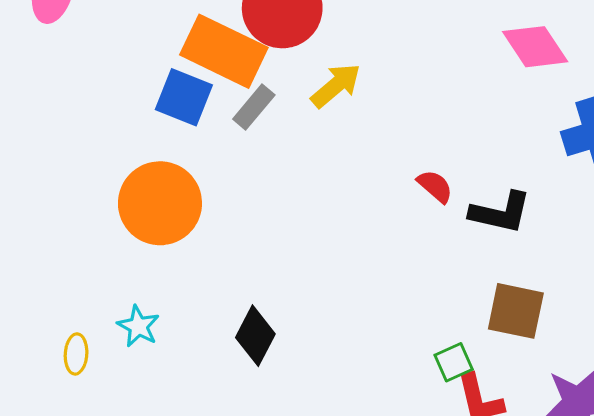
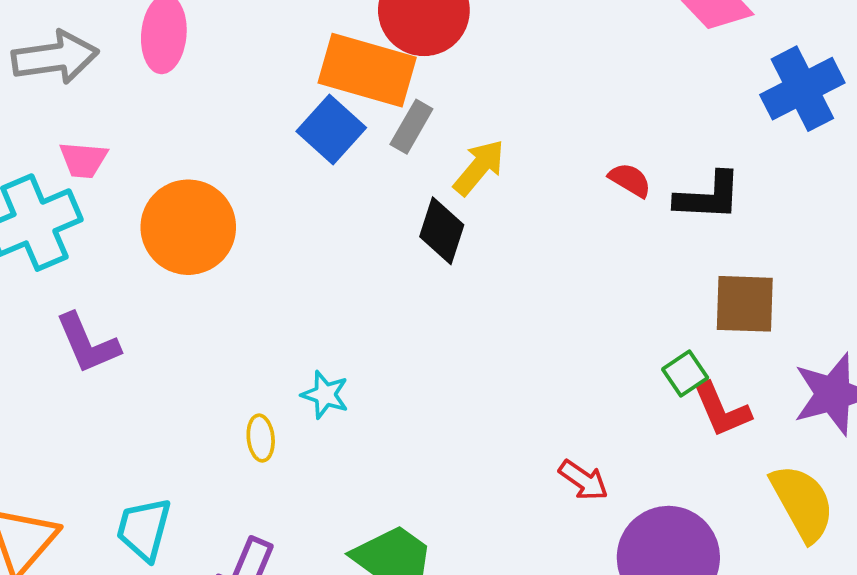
yellow arrow: (336, 86) -> (479, 167), moved
blue square: (184, 97) -> (331, 129), turned 30
orange circle: (160, 203) -> (188, 227), moved
black diamond: (255, 336) -> (442, 231), moved

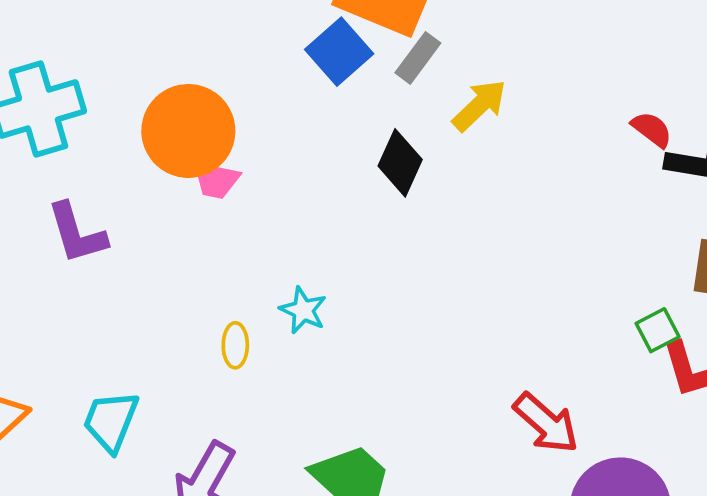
pink trapezoid: (83, 160) -> (216, 180), moved
red semicircle: (630, 180) -> (652, 129), moved
black diamond: (442, 231) -> (400, 163), moved
red arrow: (583, 480) -> (546, 423), size x1.4

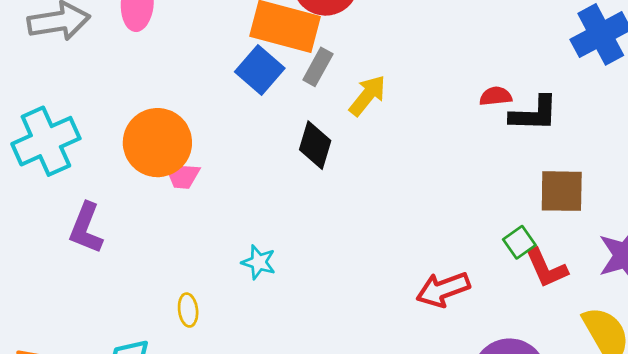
red semicircle: (652, 129) -> (496, 96), turned -36
purple L-shape: (77, 233) -> (86, 228), turned 46
yellow ellipse: (235, 345) -> (188, 310), moved
red arrow: (546, 423) -> (443, 289), moved, turned 126

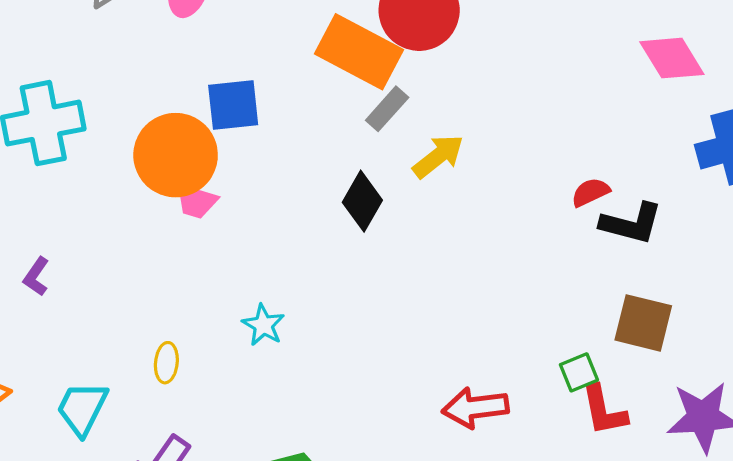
blue square: (260, 70) -> (233, 105), moved, turned 30
red semicircle: (496, 96) -> (590, 192), turned -32
purple L-shape: (86, 228) -> (36, 277), moved, size x0.6

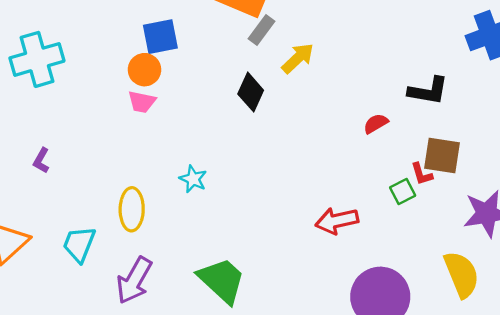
orange circle: (176, 155) -> (144, 70), moved, size x0.6
red semicircle: (590, 192) -> (376, 124), moved
yellow ellipse: (166, 363) -> (132, 209), size x1.6
red L-shape: (604, 410) -> (422, 174), moved, size x0.7

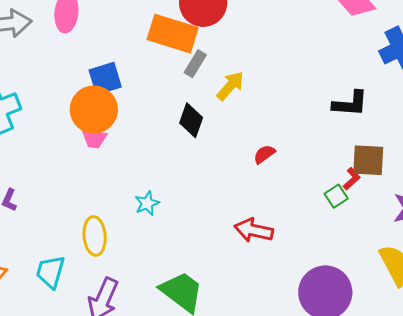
orange circle: (144, 70) -> (94, 110), size x1.6
red semicircle: (376, 124) -> (264, 154), moved
red L-shape: (422, 174) -> (352, 179), turned -110
cyan star: (193, 179) -> (147, 203), turned 30
red arrow: (337, 221) -> (254, 230), moved, turned 30

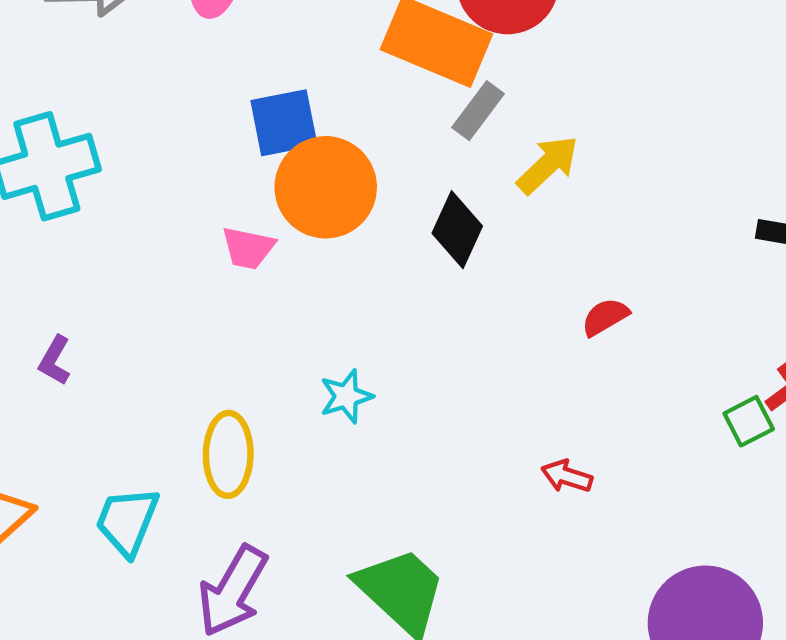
orange circle: (94, 110) -> (326, 187), moved
red arrow: (254, 230) -> (567, 476), size x0.6

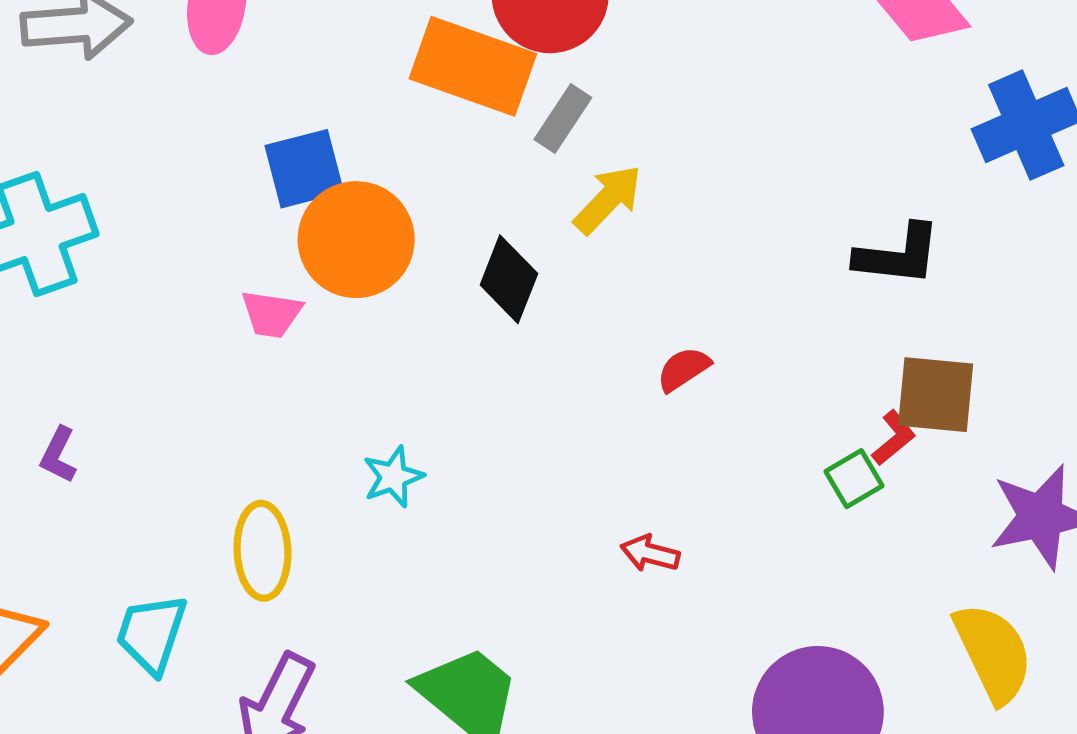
gray rectangle: (478, 111) -> (563, 118), moved

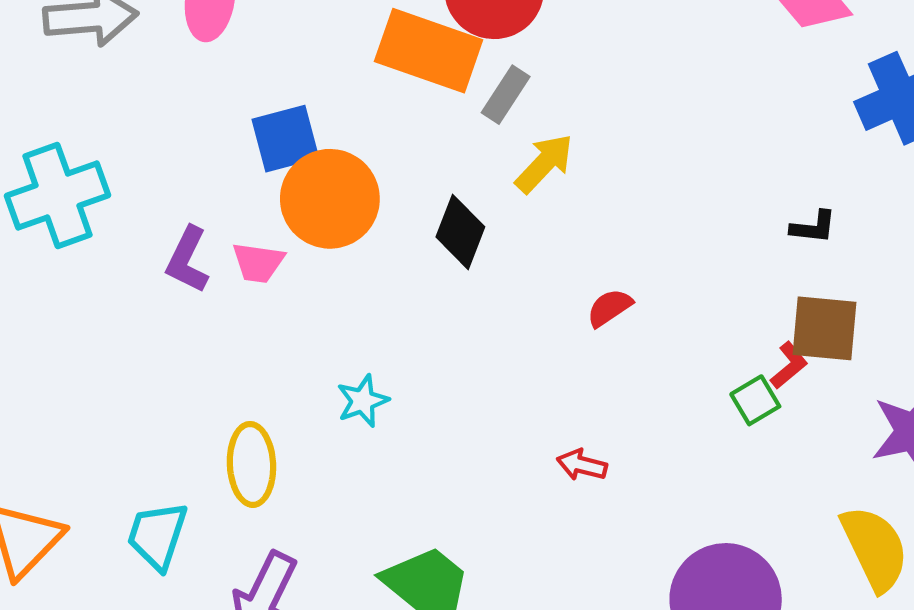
black L-shape: (898, 255) -> (813, 227), moved, size x0.6
purple L-shape: (58, 455) -> (187, 260), moved, size x1.4

